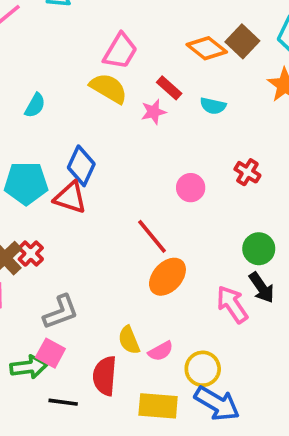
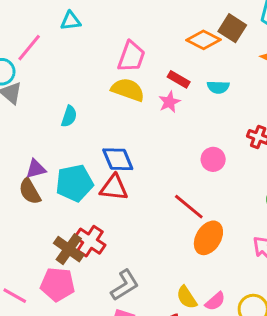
blue diamond: (81, 166) -> (118, 159), turned -36
red cross: (31, 254) -> (90, 241), size x1.4

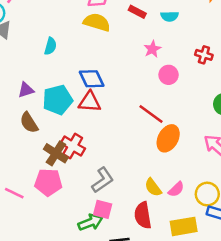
pink star: (169, 102) -> (152, 49), moved
brown semicircle: (30, 191) -> (29, 123), moved

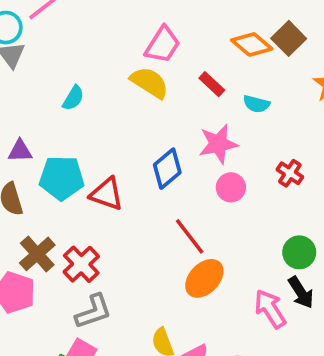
pink star: (152, 49) -> (218, 144), size x1.5
blue diamond: (92, 79) -> (167, 169), moved, turned 60
red cross: (73, 146) -> (81, 264), moved

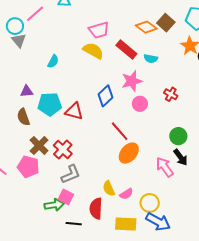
pink trapezoid: (163, 45) -> (99, 30), turned 45
red rectangle: (212, 84) -> (126, 49), size x1.5

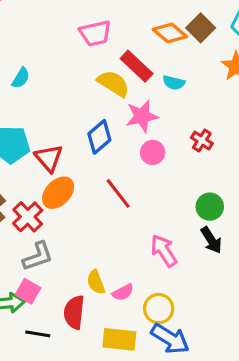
yellow semicircle: (93, 51) -> (113, 83), moved
red triangle: (74, 111) -> (49, 158), turned 30
orange ellipse: (129, 153) -> (58, 193), moved
pink arrow: (165, 167) -> (164, 251), moved

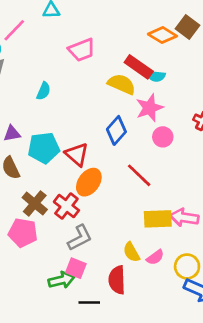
pink trapezoid: (95, 33) -> (82, 50), moved
cyan semicircle: (174, 83) -> (156, 76), moved
pink arrow: (164, 251) -> (184, 218), turned -40
yellow rectangle: (119, 339) -> (158, 219), moved

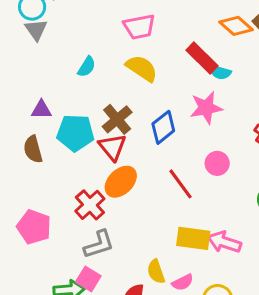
yellow semicircle: (122, 84) -> (142, 68), moved
pink circle: (163, 137) -> (217, 163), moved
brown cross: (35, 203) -> (117, 119), moved

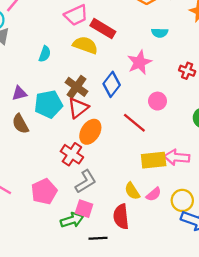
red rectangle: (202, 58) -> (103, 29), moved
cyan semicircle: (220, 72) -> (160, 33), moved
red triangle: (112, 147) -> (78, 108), turned 45
pink pentagon: (34, 227) -> (44, 192), moved, turned -30

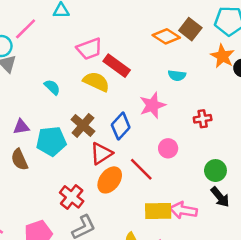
cyan semicircle: (45, 54) -> (52, 87), turned -70
red cross: (187, 71) -> (203, 119), turned -35
red triangle: (78, 108) -> (101, 153), moved
orange ellipse: (90, 132) -> (110, 180), moved

